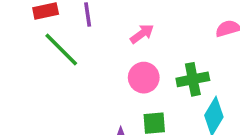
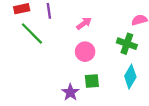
green cross: (193, 79) -> (127, 44), moved, turned 30

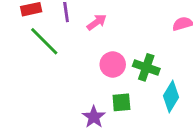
pink arrow: (84, 23) -> (97, 22), moved
green cross: (127, 44) -> (146, 67), moved

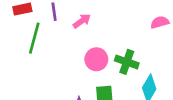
green line: (44, 41) -> (34, 38), turned 60

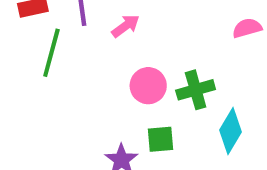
green cross: (127, 62) -> (196, 90), turned -35

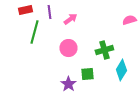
pink circle: (148, 86) -> (68, 48), moved

